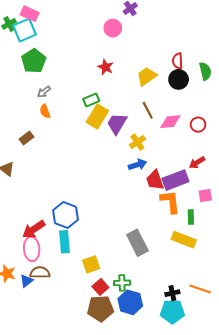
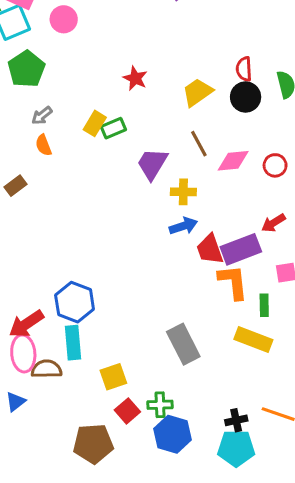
pink circle: (113, 28) -> (64, 19), moved
yellow rectangle: (97, 116) -> (95, 123), moved, size x0.7
yellow cross: (137, 142) -> (183, 192), turned 35
brown semicircle: (40, 273) -> (47, 369), moved
brown pentagon: (100, 309) -> (93, 444), moved

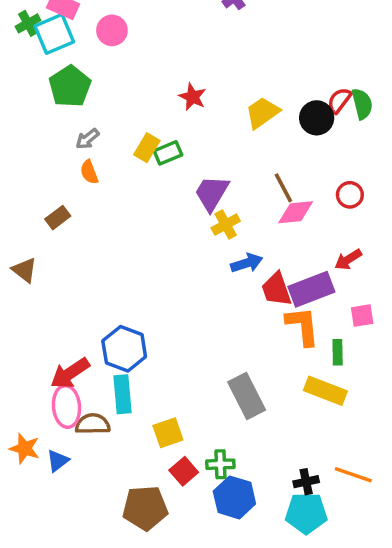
red semicircle: (244, 69) -> (339, 100), moved, turned 40
brown line: (199, 144) -> (283, 188), moved
pink diamond: (233, 161) -> (296, 212), moved
yellow cross: (183, 192) -> (226, 225), moved, turned -30

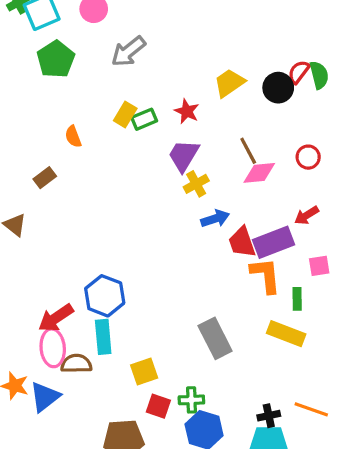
red star: (192, 97) -> (187, 111), moved
gray arrow: (87, 139) -> (128, 51), moved, size x1.6
blue triangle: (58, 461) -> (45, 397), size x1.5
red square: (184, 471) -> (158, 406), turned -30

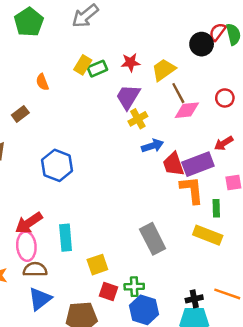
yellow trapezoid: (229, 83) -> (164, 70), moved
red star: (187, 111) -> (131, 62), turned -30
blue hexagon: (105, 296) -> (57, 165), moved
brown semicircle: (76, 364) -> (35, 269), moved
blue triangle: (45, 397) -> (40, 299), moved

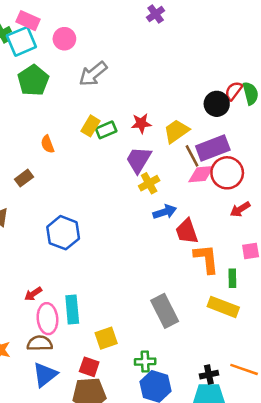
red circle: (225, 98) -> (227, 173), moved, size x1.6
purple rectangle: (198, 164) -> (213, 148), moved
red arrow: (29, 223) -> (33, 294), size x0.6
pink ellipse: (26, 246) -> (47, 319), moved
red square: (108, 292) -> (89, 367), moved

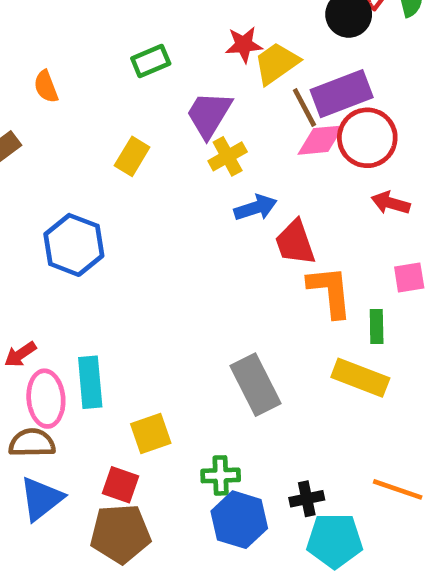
red star: (141, 123) -> (244, 45), moved
yellow rectangle: (90, 126) -> (132, 156), moved
red arrow: (240, 209) -> (391, 203), turned 48
black cross: (209, 375) -> (307, 499), moved

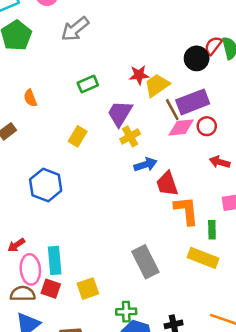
red circle: (367, 138) -> (207, 126), size x0.6
red square: (120, 485) -> (51, 289), moved

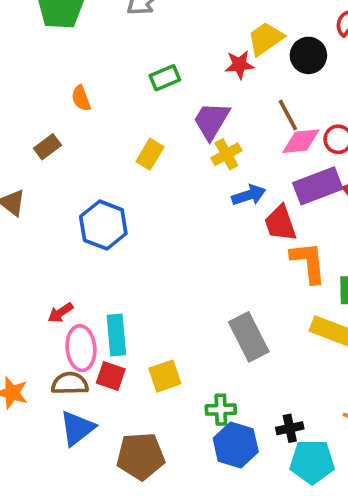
black circle: (197, 58) -> (308, 55), moved
yellow trapezoid: (157, 85) -> (266, 39), moved
purple rectangle: (193, 102) -> (318, 186), moved

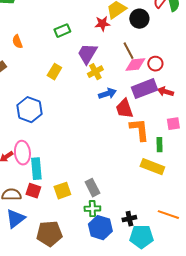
gray rectangle: (249, 337) -> (92, 188), moved, size x0.7
pink ellipse: (81, 348) -> (22, 153), moved

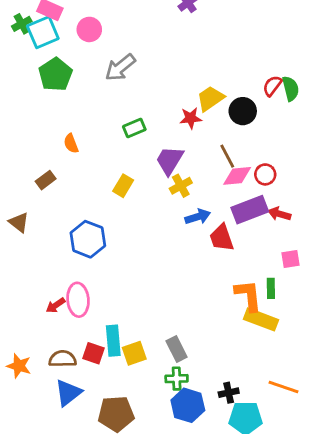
orange L-shape: (139, 130) -> (248, 296), moved
cyan rectangle: (36, 169) -> (113, 341), moved

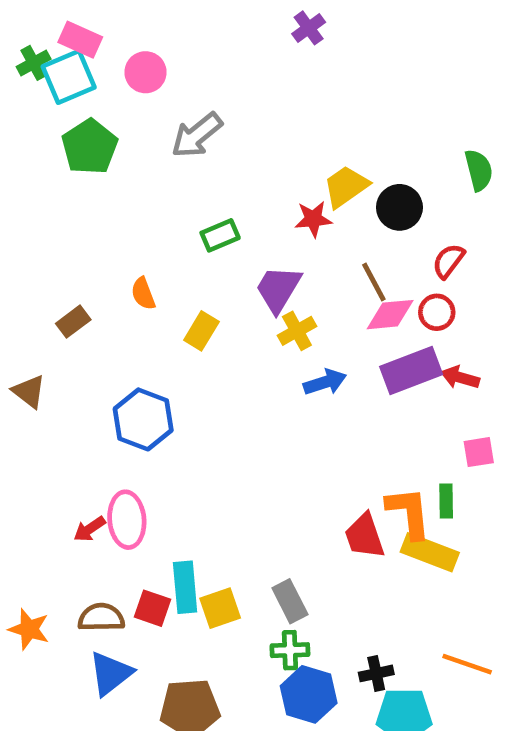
red semicircle: (272, 86) -> (448, 261), moved
orange semicircle: (71, 143) -> (143, 294), moved
red trapezoid: (222, 238) -> (365, 536), moved

